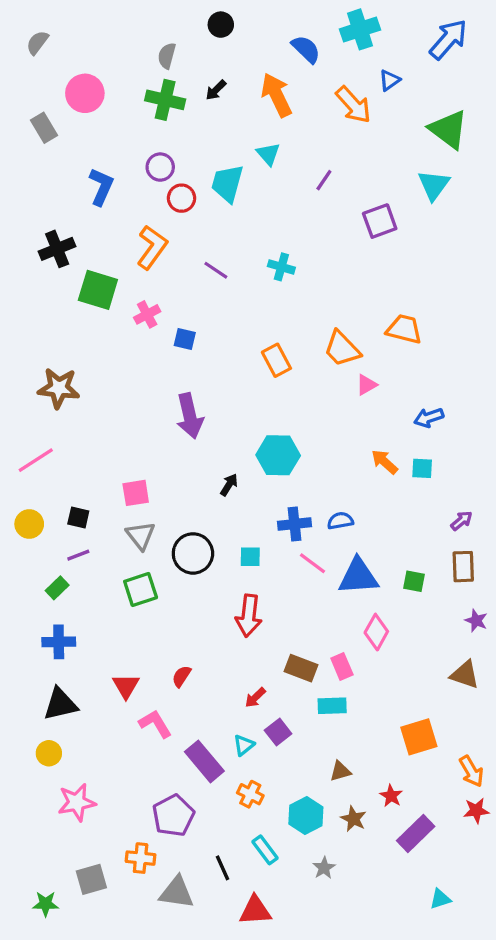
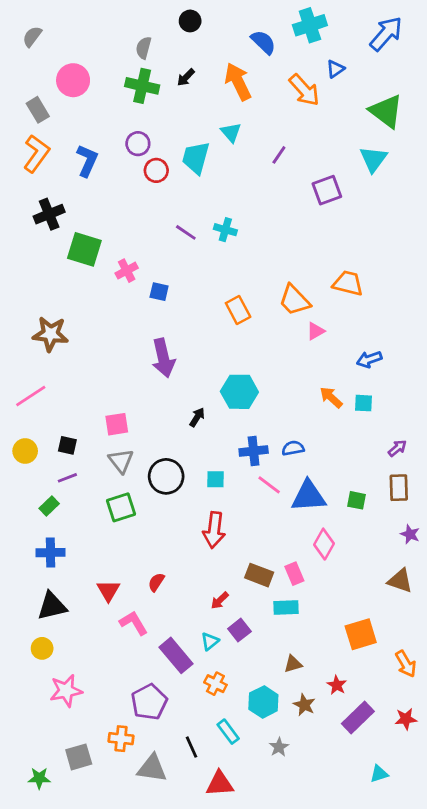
orange L-shape: (152, 247) -> (36, 154), moved
cyan cross: (281, 267) -> (225, 230), moved
red star: (476, 811) -> (406, 719), moved

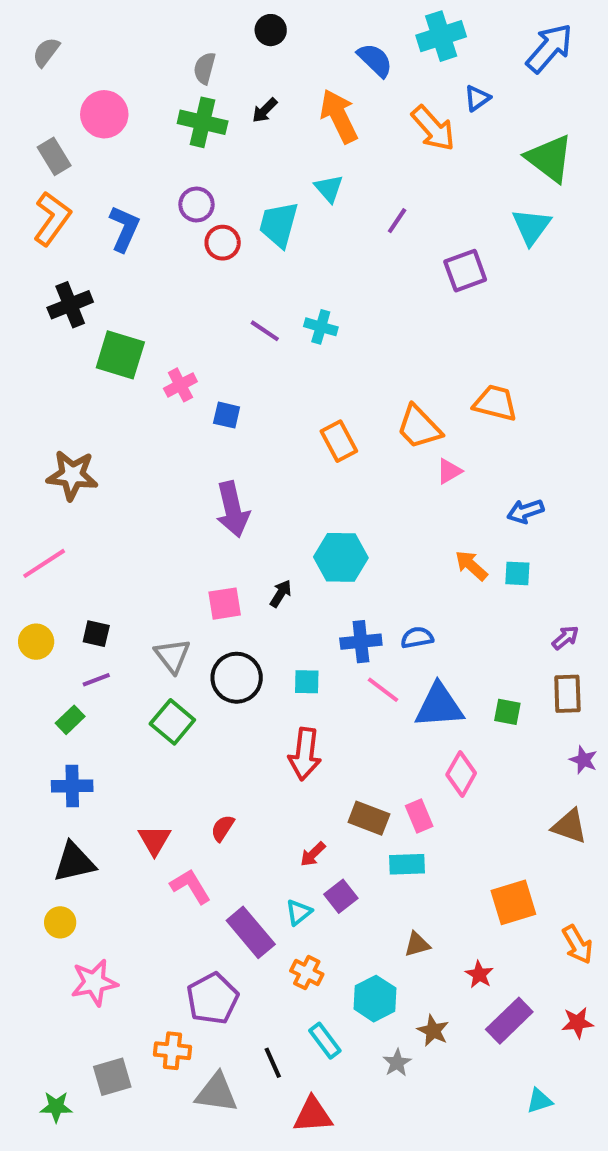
pink square: (117, 424) -> (225, 604), moved
green square: (121, 507) -> (172, 722), turned -32
brown star: (304, 705) -> (433, 1031), moved

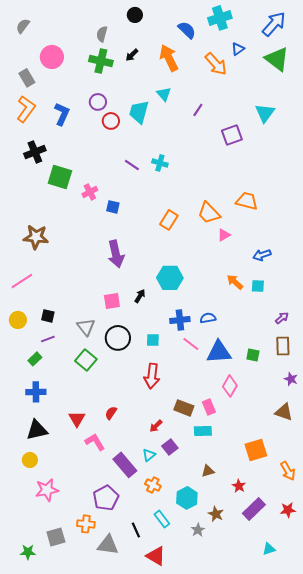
green triangle: (549, 158) -> (277, 59), moved
orange rectangle: (339, 441) -> (169, 220), turned 60
red triangle: (313, 1115) -> (156, 556), turned 35

